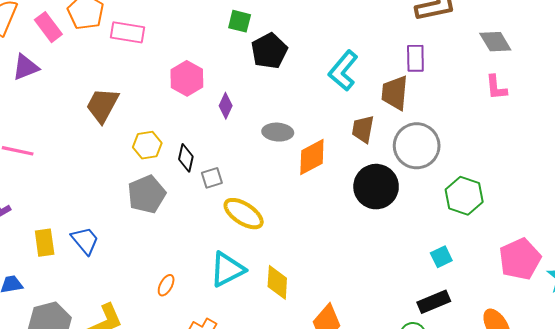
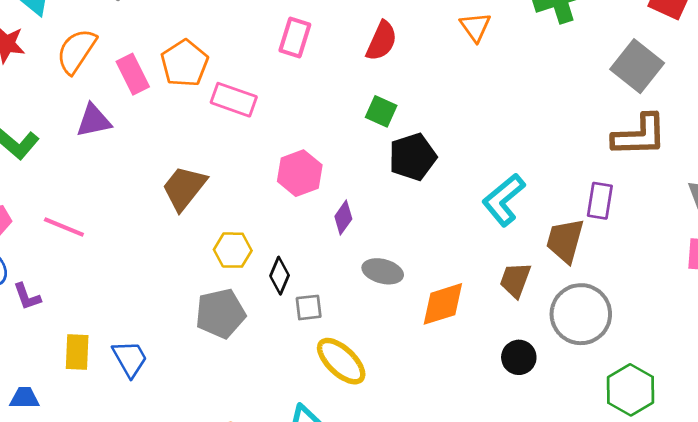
gray ellipse: (278, 132) -> (383, 271), moved
black circle: (376, 187) -> (519, 357), size x0.6

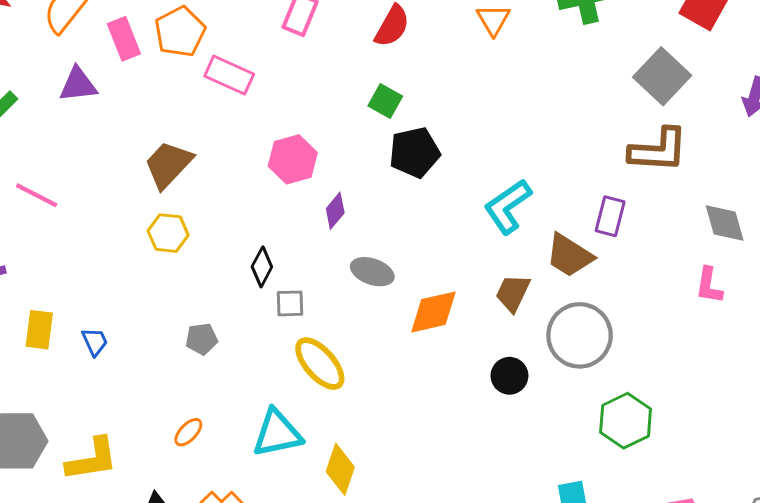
brown trapezoid: (565, 241) -> (569, 256), turned -78
yellow hexagon: (233, 250) -> (168, 233), moved
gray pentagon: (220, 313) -> (202, 339), moved, size x0.6
blue trapezoid: (130, 359) -> (95, 342), size x0.7

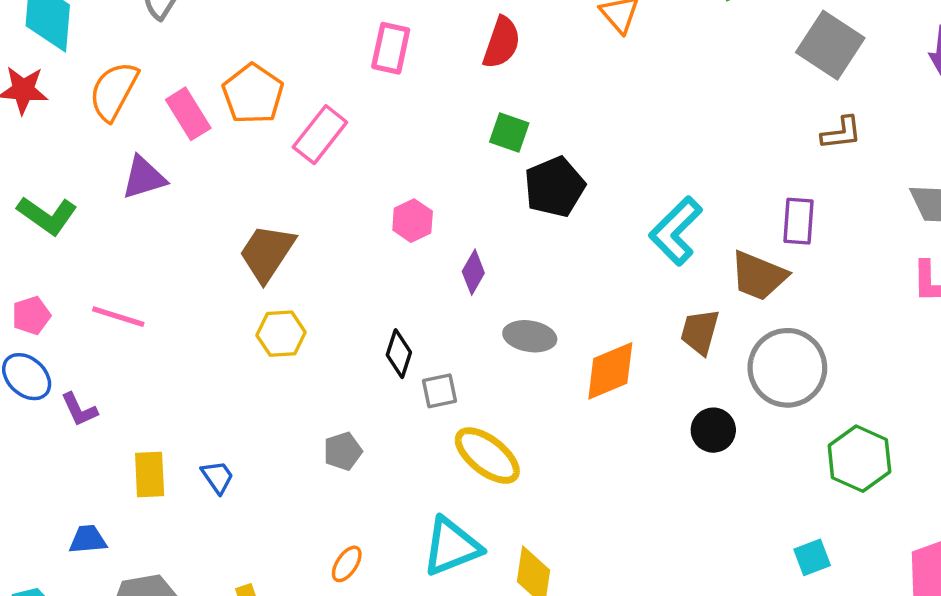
pink rectangle: (229, 75) -> (320, 135), turned -66
brown L-shape: (658, 150) -> (841, 133), size x0.6
pink hexagon: (293, 159) -> (413, 221), size x0.7

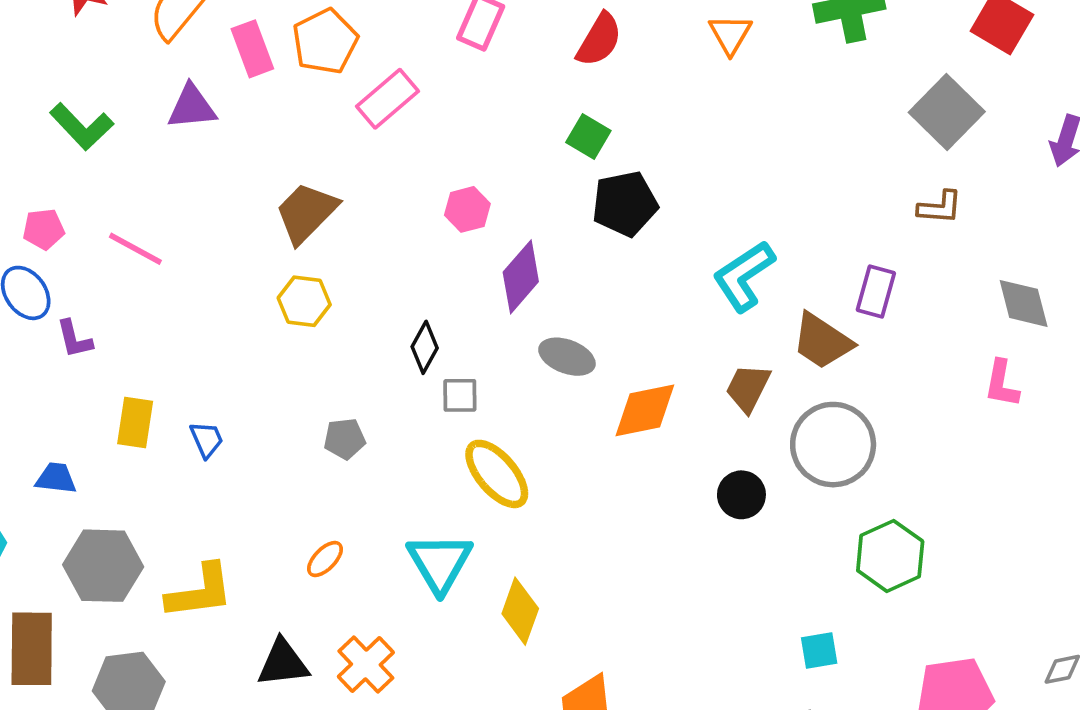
purple diamond: (473, 272) -> (521, 277), size x1.5
cyan triangle: (452, 547) -> (440, 563), turned -50

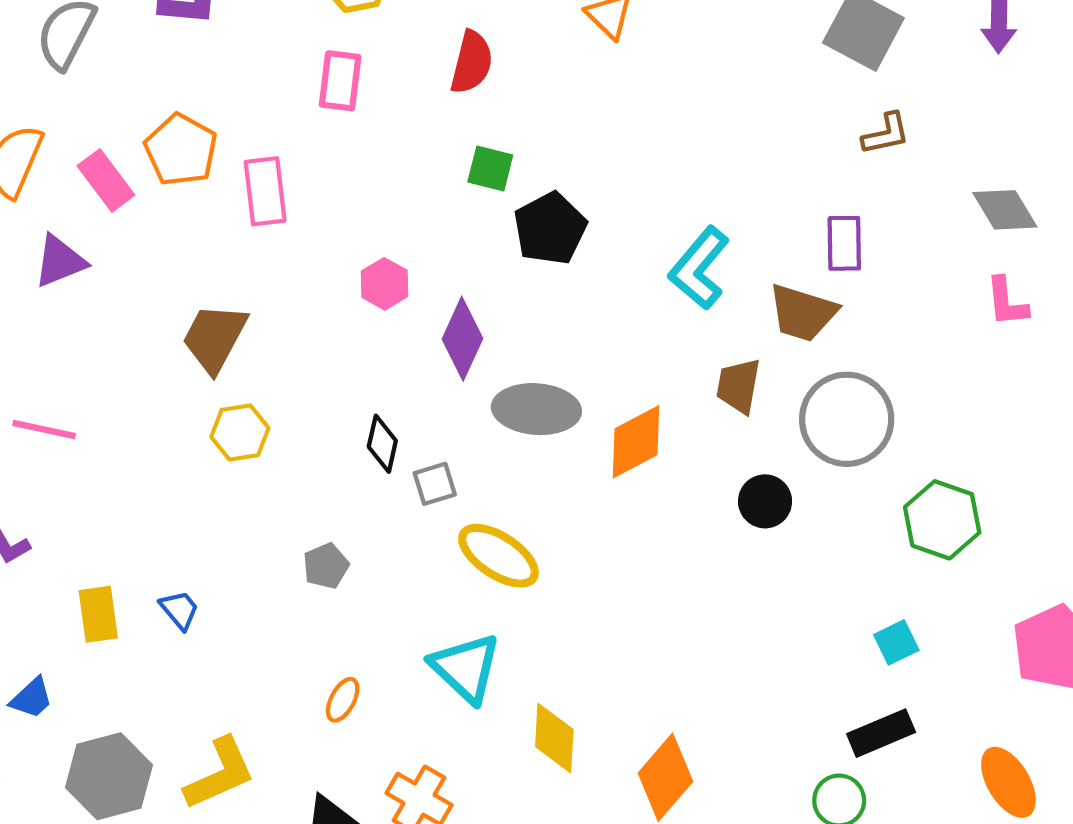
pink rectangle: (387, 99) -> (265, 191), turned -40
gray ellipse: (567, 357) -> (536, 409), size x1.4
blue trapezoid: (56, 478) -> (32, 698), turned 147
yellow diamond: (520, 611) -> (554, 738), moved

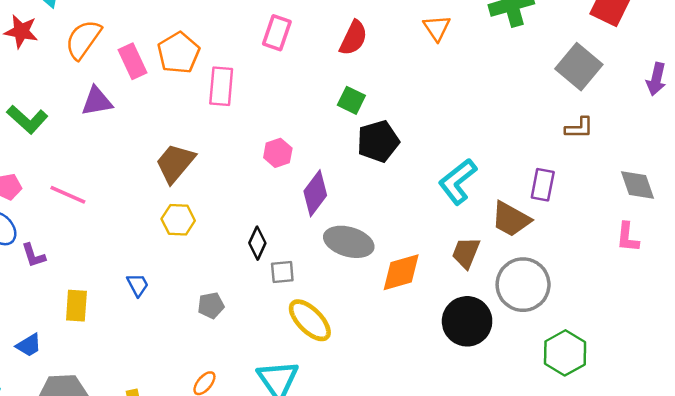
black circle: (765, 501) -> (467, 321), size x1.6
blue trapezoid: (179, 610) -> (138, 285), moved

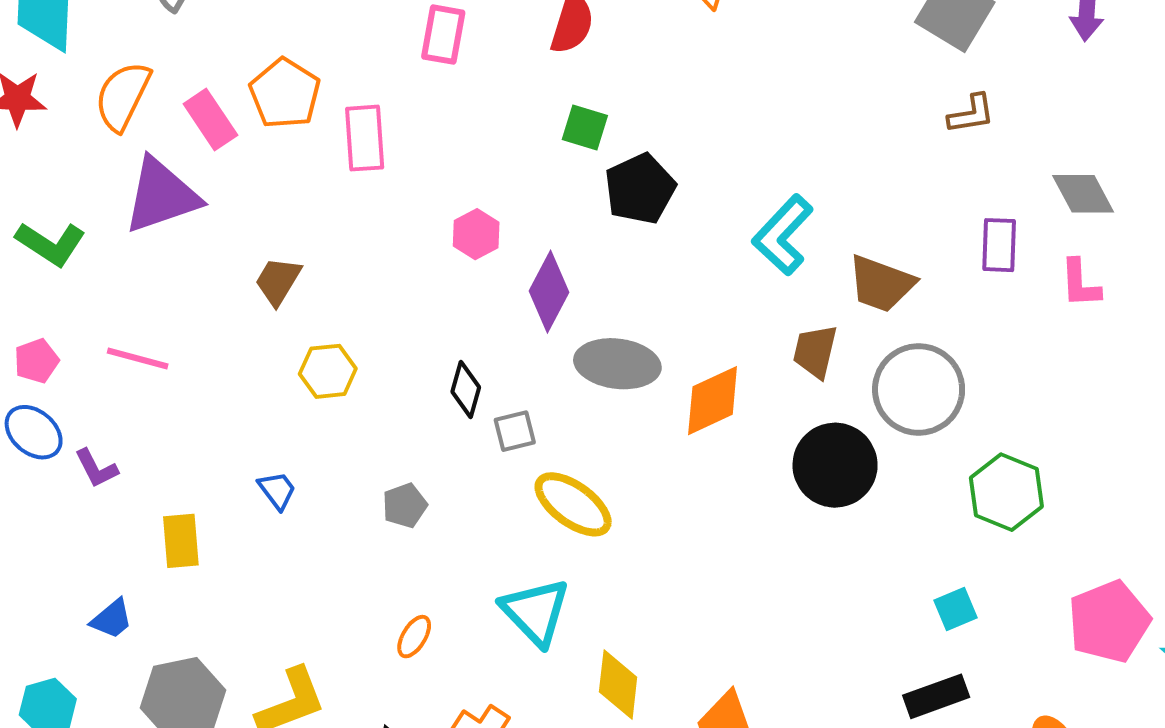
purple triangle: (97, 101) -> (161, 196), size x1.5
brown trapezoid: (175, 163) -> (278, 281), moved, size x0.7
purple rectangle: (543, 185) -> (999, 245), moved

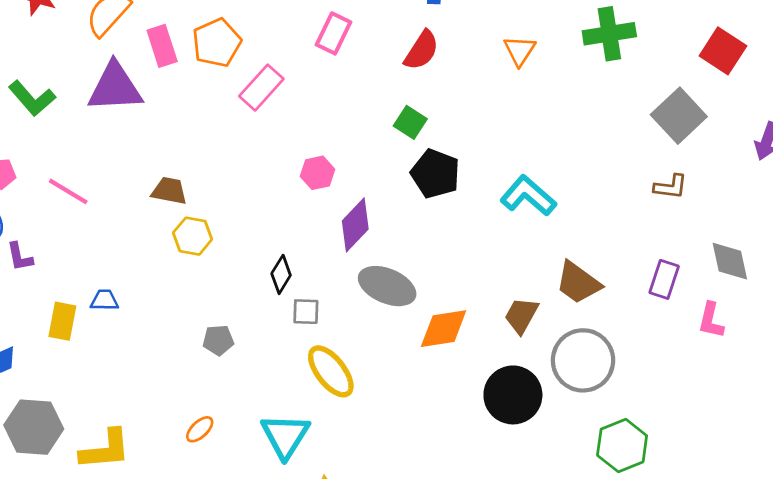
pink rectangle: (365, 138) -> (261, 88), turned 30
black pentagon: (640, 189) -> (435, 174), turned 30
cyan L-shape: (783, 235) -> (528, 196), moved, turned 72
brown trapezoid: (278, 281) -> (169, 191), moved, turned 54
blue trapezoid: (277, 490) -> (104, 300), moved, turned -68

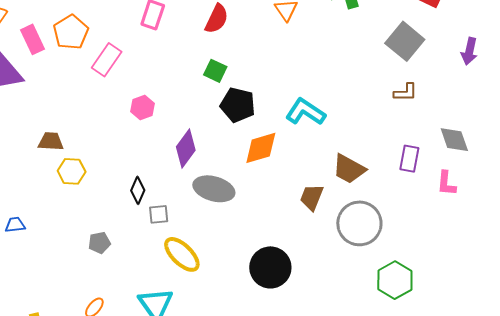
pink hexagon: (317, 173) -> (143, 108), moved
orange diamond: (444, 329) -> (261, 148), moved
black circle: (513, 395) -> (270, 267), moved

